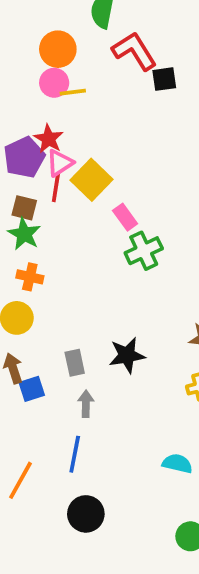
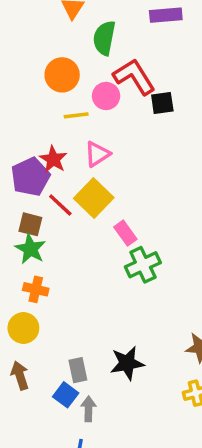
pink circle: (54, 83) -> (106, 96), moved
pink triangle: (60, 163) -> (97, 154), moved
red line: (56, 187) -> (60, 205), turned -56
blue square: (32, 389) -> (66, 395), moved, turned -35

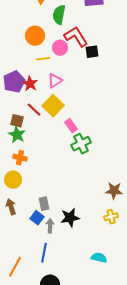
purple pentagon: (30, 177) -> (14, 82), moved
black star: (127, 363) -> (70, 218), moved

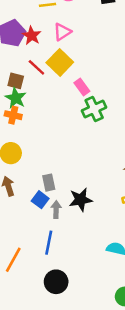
orange cross: (20, 158) -> (13, 115), moved

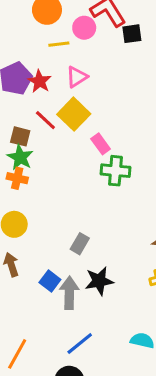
green cross: (94, 109) -> (115, 171), turned 30
gray rectangle: (49, 183) -> (80, 244), moved, turned 42
gray arrow: (56, 209) -> (69, 293), size x1.5
blue line: (49, 243) -> (80, 344), moved, turned 40

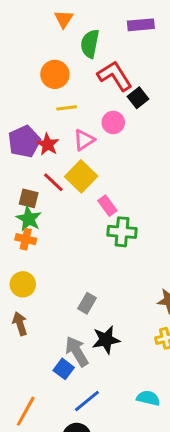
pink circle: (84, 28) -> (113, 122), moved
black square: (132, 34) -> (138, 98), turned -30
blue square: (50, 281) -> (64, 369), moved
gray arrow: (69, 293) -> (77, 351), turned -32

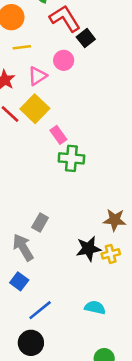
black star: (106, 340) -> (88, 249), moved
gray arrow: (77, 351) -> (23, 247), moved

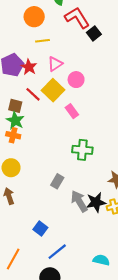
pink circle: (64, 60) -> (76, 80), moved
green cross: (71, 158) -> (82, 150), moved
gray arrow: (23, 247) -> (79, 201), moved
cyan semicircle: (95, 308) -> (101, 260), moved

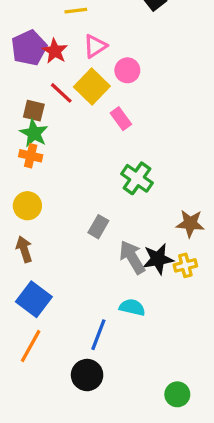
green cross: (82, 150) -> (137, 178), turned 30
blue square: (40, 229) -> (34, 299), moved, size x1.5
blue line: (57, 252) -> (98, 335), turned -30
cyan semicircle: (101, 260) -> (132, 307), moved

